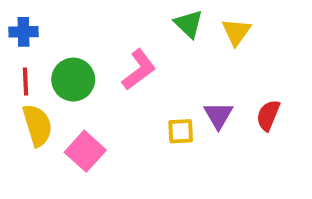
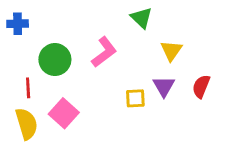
yellow triangle: (236, 32) -> (171, 51), moved
red line: (25, 82) -> (28, 88), moved
yellow semicircle: (37, 125) -> (27, 124), moved

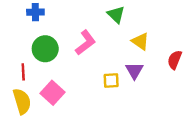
blue cross: (18, 24) -> (35, 12), moved
yellow triangle: (171, 51) -> (140, 41), turned -30
red semicircle: (201, 86) -> (175, 60), moved

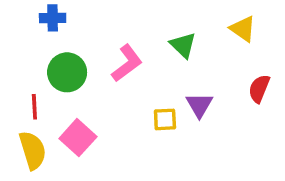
green triangle: (116, 15) -> (183, 45), moved
yellow triangle: (140, 41) -> (243, 29), moved

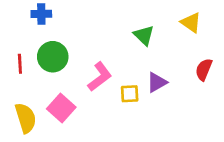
pink L-shape: (127, 63) -> (100, 77), moved
purple triangle: (199, 105) -> (157, 82), turned 30
red line: (34, 107) -> (20, 64), moved

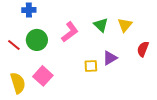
yellow triangle: (191, 23) -> (125, 25), moved, turned 35
red line: (20, 64) -> (14, 45), turned -48
pink L-shape: (100, 77) -> (70, 32), moved

